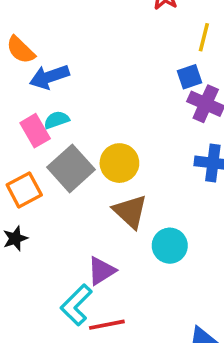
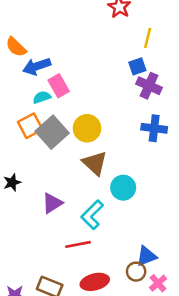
pink rectangle: (35, 131) -> (59, 86), moved
orange square: (24, 190) -> (30, 126), moved
purple triangle: (101, 271) -> (52, 203), moved
cyan L-shape: (76, 305) -> (92, 215), moved

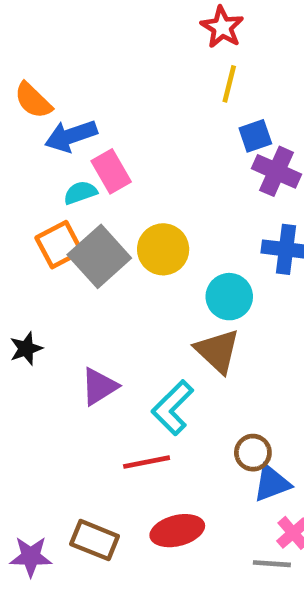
yellow line: (148, 38) -> (229, 84), moved
brown triangle: (95, 163) -> (217, 351), moved
cyan circle: (123, 188) -> (229, 297), moved
brown circle: (136, 272) -> (253, 453), moved

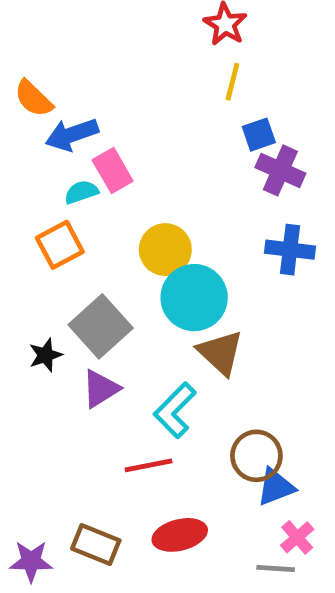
gray square: (99, 256) -> (101, 326), moved
cyan circle: (229, 297) -> (194, 298), moved, size x1.4
black star: (26, 349) -> (45, 355), moved
brown circle: (253, 453) -> (256, 456), size x1.4

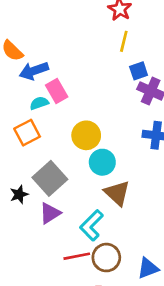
cyan circle: (194, 298) -> (102, 162), size x0.7
brown circle: (256, 456) -> (106, 258), moved

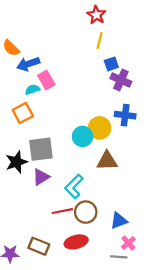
yellow circle: (86, 135) -> (100, 128), moved
gray square: (50, 178) -> (41, 149), turned 35
brown triangle: (117, 193) -> (107, 161), moved, turned -45
black star: (19, 194) -> (16, 162), size x1.5

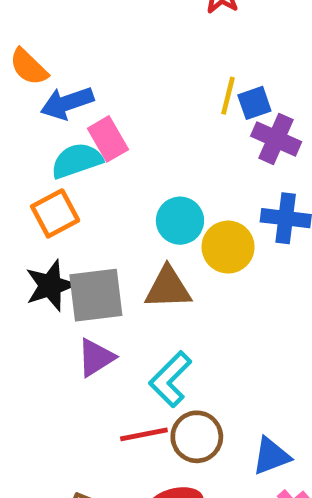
yellow line: (100, 40) -> (228, 96), moved
cyan semicircle: (32, 90) -> (77, 161), size x1.5
cyan circle: (83, 136) -> (180, 221), moved
brown triangle: (107, 161) -> (168, 288), moved
black star: (16, 162) -> (50, 285), moved

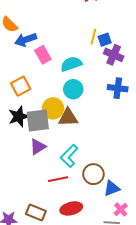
cyan semicircle: (77, 161) -> (71, 64), moved
yellow circle: (228, 247) -> (53, 108), moved
brown circle: (197, 437) -> (93, 174), moved

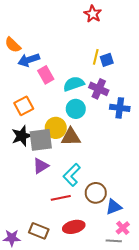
purple cross: (114, 55) -> (99, 89), moved

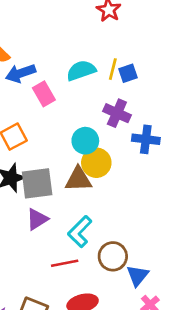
cyan semicircle: (74, 84) -> (81, 70), moved
yellow circle: (56, 128) -> (96, 163), moved
blue triangle: (114, 207) -> (138, 276), turned -30

